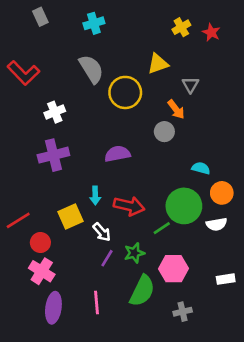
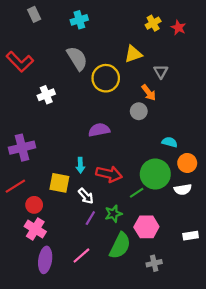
purple cross: (53, 155) -> (22, 148), moved
yellow square: (70, 216) -> (59, 183), turned 35
pink line: (97, 303) -> (81, 256), turned 54

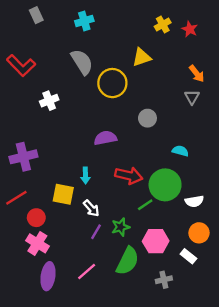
gray triangle: (161, 72) -> (192, 97), moved
orange arrow: (149, 93) -> (197, 74), moved
orange circle: (187, 163) -> (199, 233), moved
red arrow: (109, 174) -> (129, 176), moved
white rectangle: (191, 236) -> (188, 256), moved, turned 48

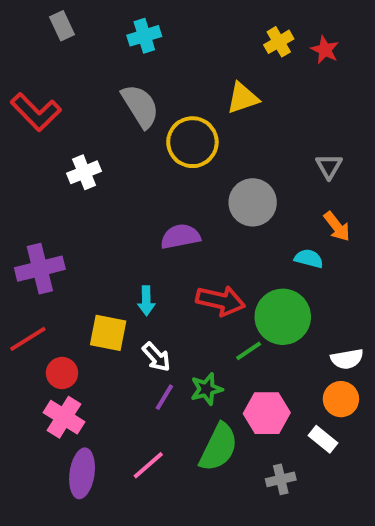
orange arrow: (197, 74) -> (337, 226), moved
gray circle: (147, 118) -> (253, 202), size x1.5
white semicircle: (194, 201) -> (347, 359), moved

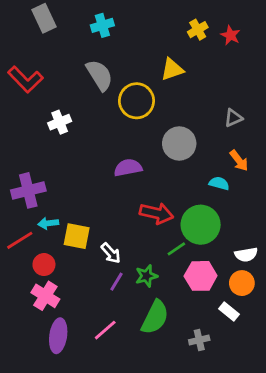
gray rectangle: (62, 26) -> (44, 18), size x1.4
gray triangle: (329, 166) -> (233, 118), turned 36
cyan arrow: (146, 301) -> (48, 223), moved, turned 84
pink hexagon: (267, 413) -> (201, 276), moved

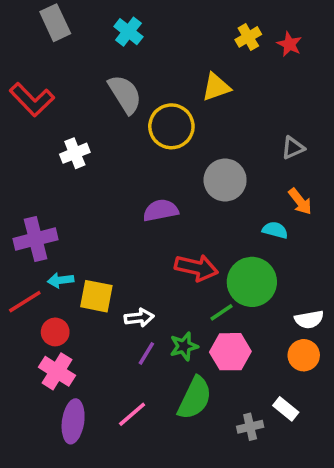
cyan cross: (102, 25) -> (128, 32), turned -35
white arrow: (111, 253) -> (139, 318), turned -55
pink hexagon: (201, 276) -> (230, 352), moved
white rectangle: (229, 312) -> (286, 409), moved

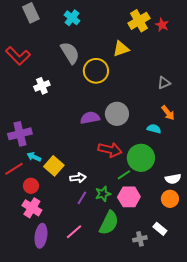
yellow cross: (248, 37) -> (139, 21), size x1.5
gray circle: (225, 180) -> (117, 114), moved
cyan arrow: (61, 280) -> (34, 157), turned 32
yellow square: (96, 296) -> (54, 166), turned 30

